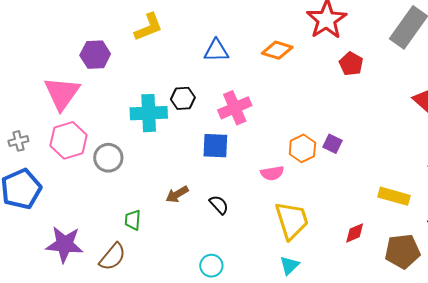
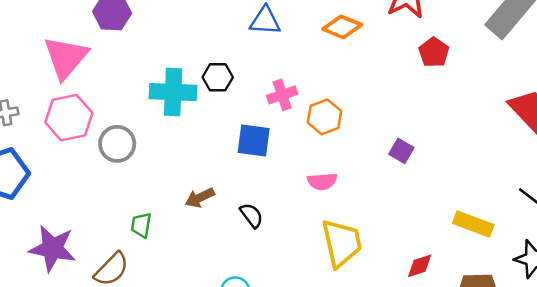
pink cross: (235, 108) -> (282, 95), size x0.7
orange hexagon: (302, 148) -> (325, 117), moved

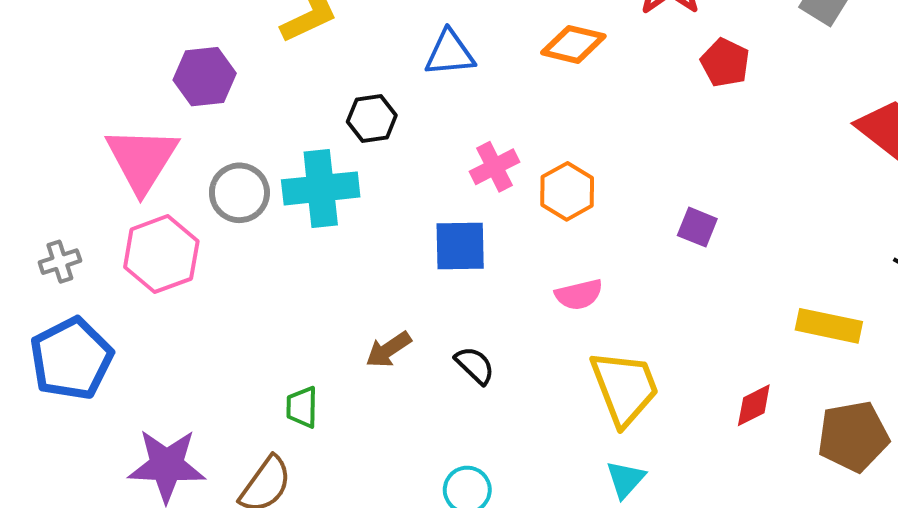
black hexagon: (218, 77) -> (372, 118), moved
gray circle: (117, 144) -> (239, 193), moved

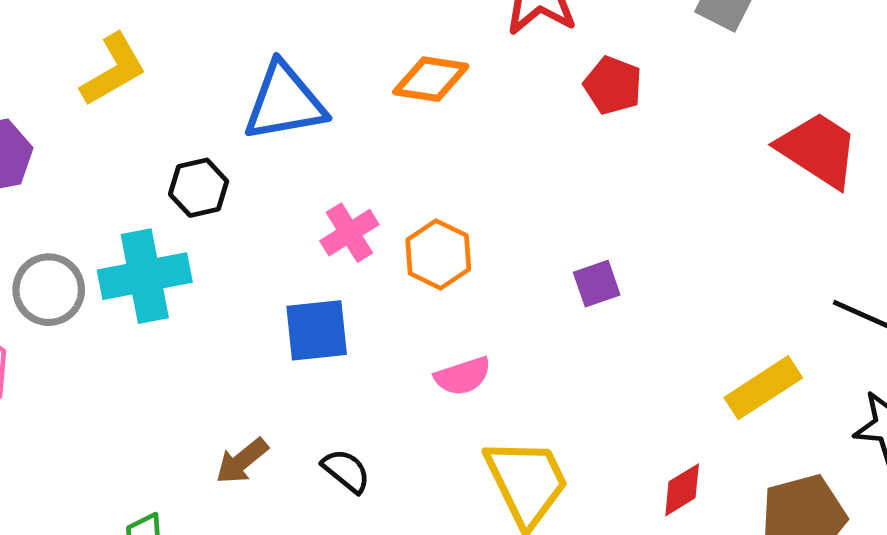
blue triangle: (450, 53) -> (285, 102), size x1.4
purple square: (697, 227) -> (597, 284), turned -36
yellow rectangle: (829, 326) -> (763, 388), turned -40

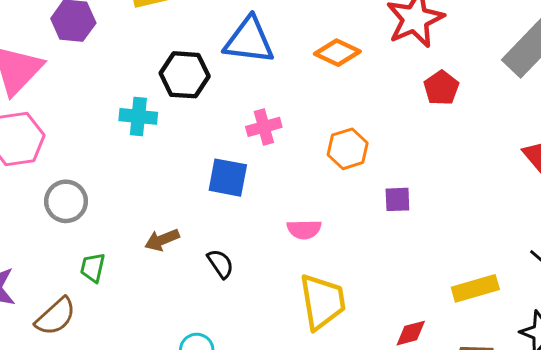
black hexagon: (199, 188) -> (185, 75), size x1.4
orange hexagon: (438, 254) -> (348, 149), moved
cyan cross: (145, 276) -> (138, 116), size x0.7
gray circle: (49, 290) -> (66, 201), moved

